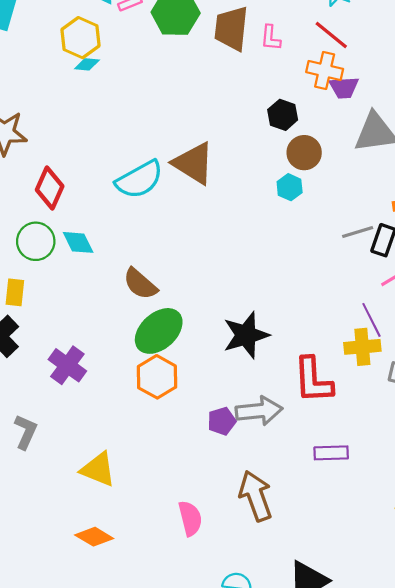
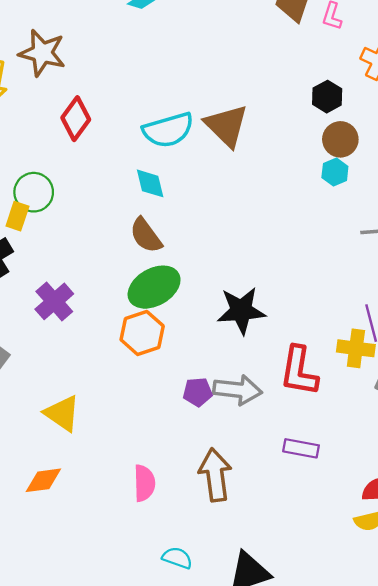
cyan hexagon: (290, 187) -> (335, 172), moved
green circle: (36, 241) -> (34, 192), moved
cyan diamond: (78, 242) -> (150, 183), moved
orange diamond: (94, 537) -> (43, 480), turned -51

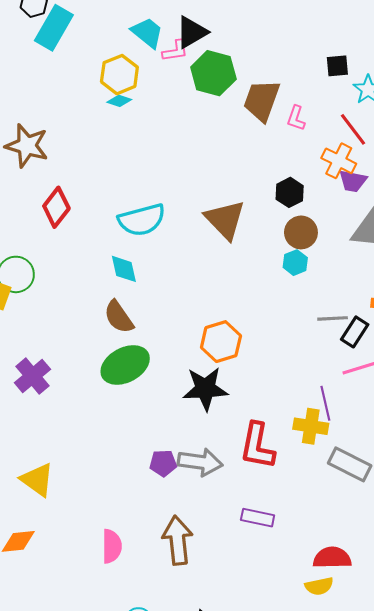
brown triangle: (226, 126) -> (225, 220), moved
orange hexagon: (142, 333) -> (221, 342), moved

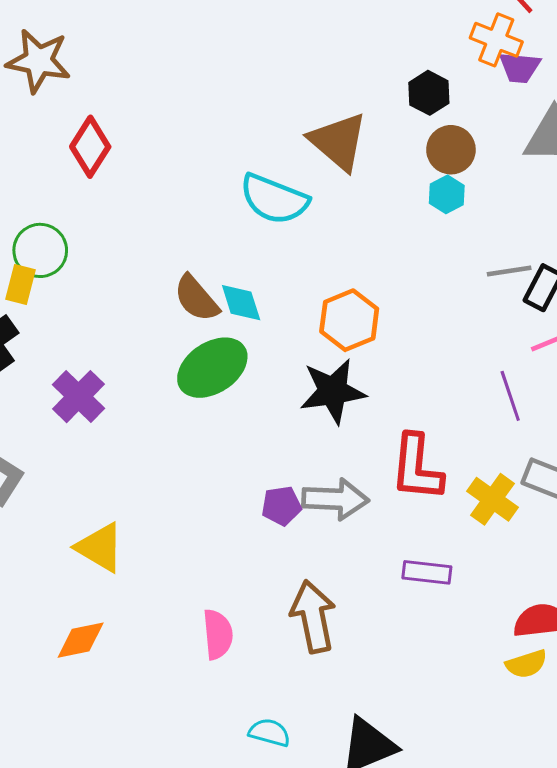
cyan semicircle: (142, 220) -> (274, 199), moved, turned 42
cyan diamond: (124, 269) -> (241, 303), moved
yellow cross: (311, 426) -> (493, 499), moved, turned 32

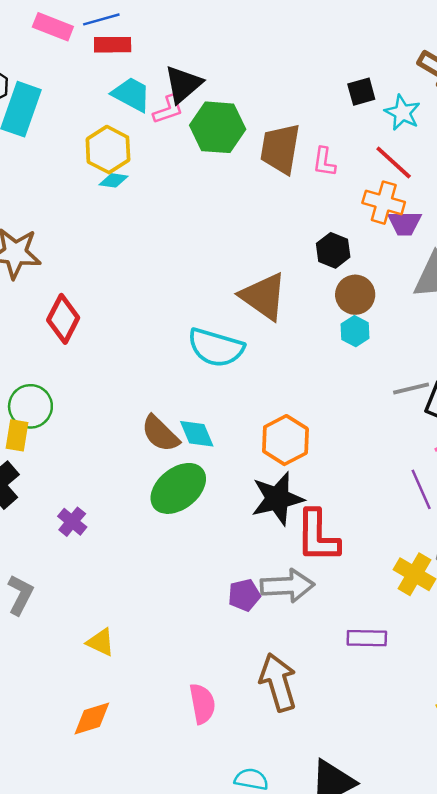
purple cross: (78, 397) -> (72, 522), size x0.7
red L-shape: (417, 468) -> (318, 536), moved
yellow triangle: (100, 547) -> (101, 642), size x0.7

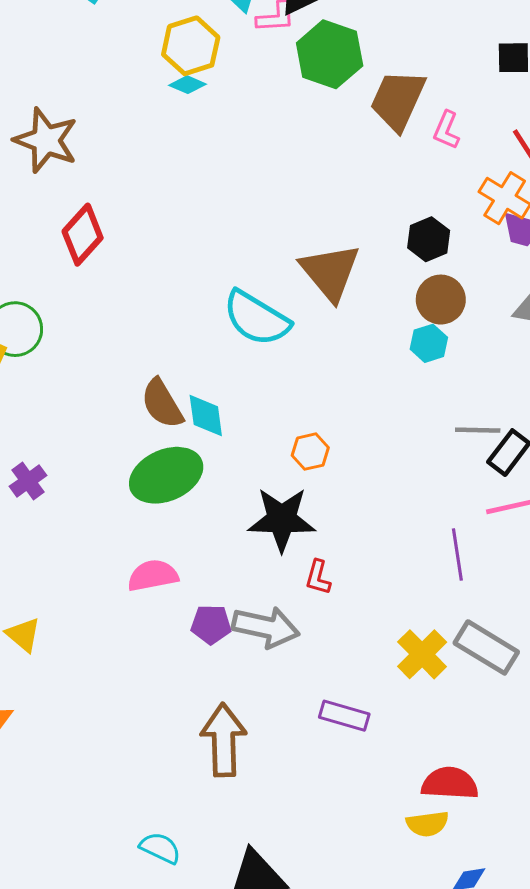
orange hexagon: (285, 440) -> (310, 452), size x0.6
red L-shape: (318, 536) -> (318, 577), size x0.5
pink semicircle: (202, 704) -> (153, 576), moved, turned -105

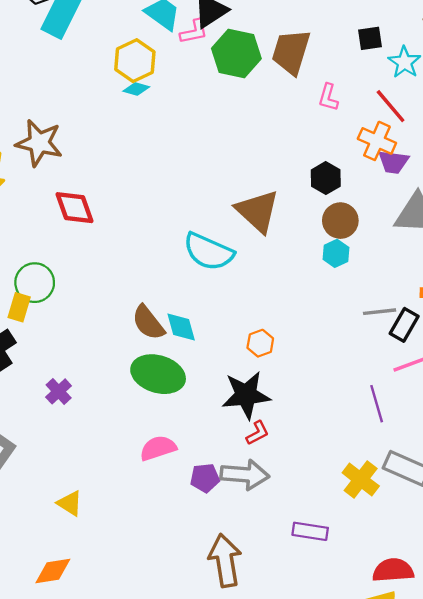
brown trapezoid: (398, 100) -> (291, 52), moved
red diamond: (83, 235) -> (75, 208), turned -54
green ellipse: (166, 475) -> (158, 374), turned 48
red L-shape: (318, 577) -> (257, 433), moved, turned -125

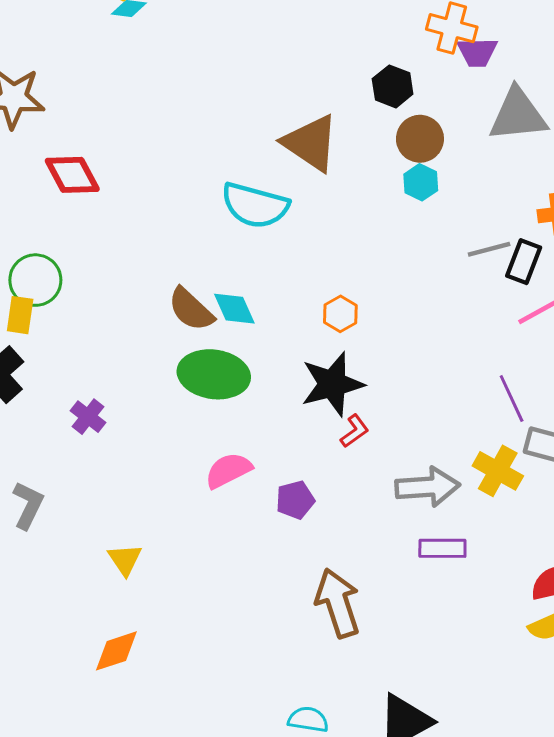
purple line: (377, 404) -> (512, 398), moved
gray arrow: (245, 475) -> (427, 487), moved
yellow triangle: (70, 503) -> (125, 560), turned 32

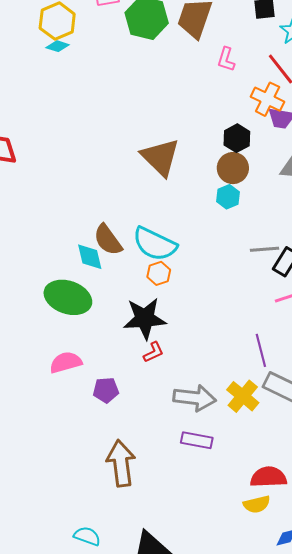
black hexagon: (393, 86) -> (237, 138), moved
cyan semicircle: (255, 205) -> (155, 244), moved
brown semicircle: (191, 309) -> (108, 240), moved

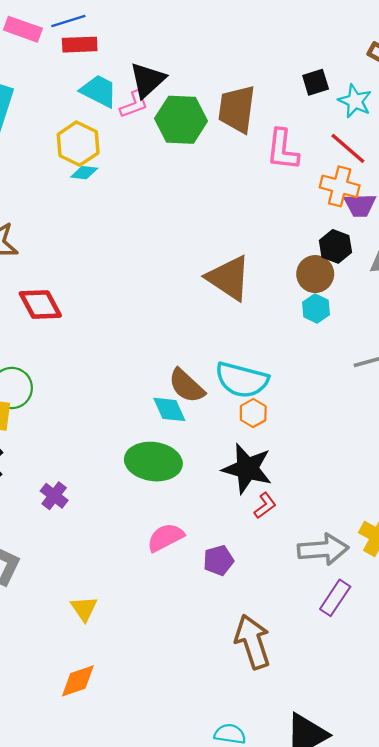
pink L-shape: (226, 59) -> (283, 150), size x1.5
black hexagon: (237, 138) -> (335, 246), moved
black star: (145, 319) -> (247, 469), turned 30
purple rectangle: (197, 440) -> (335, 598), turned -56

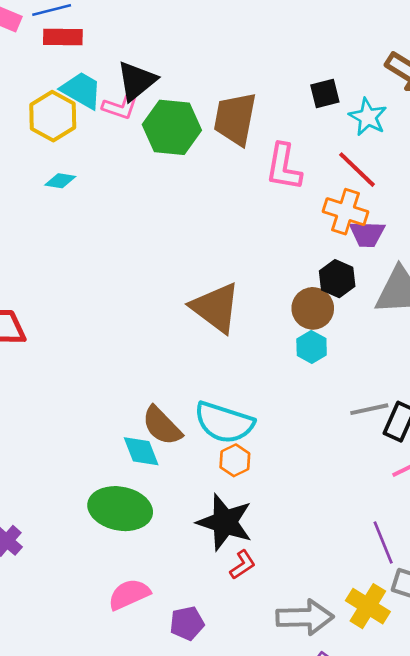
pink L-shape: (134, 104) -> (120, 107), turned 36
yellow hexagon: (78, 144) -> (53, 116), moved

